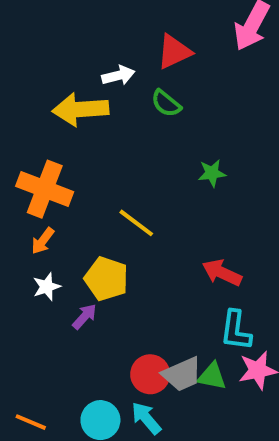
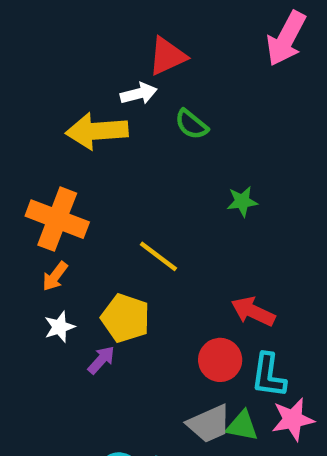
red triangle: (174, 52) -> (167, 56), moved
red circle: (150, 374) -> (220, 360), moved

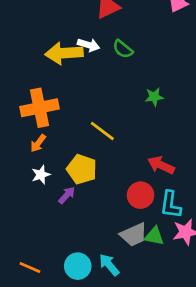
white arrow: (139, 94) -> (89, 45), moved, turned 30
orange cross: (57, 219) -> (39, 108), turned -33

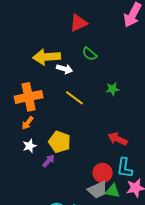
white arrow: (89, 45) -> (65, 69), moved
yellow line: (102, 131) -> (75, 98), moved
red circle: (141, 195) -> (103, 173), moved

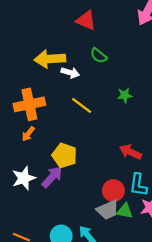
red triangle: (79, 23) -> (86, 20), turned 48
white star: (30, 146) -> (24, 178), moved, size x1.5
purple arrow: (49, 161) -> (52, 177), size x1.5

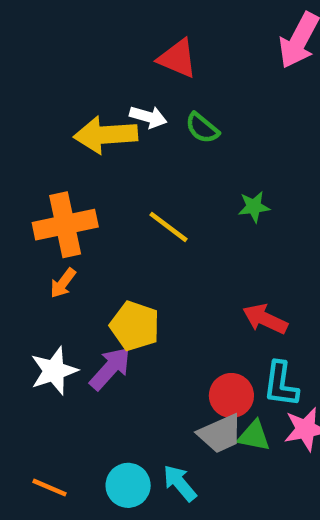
white arrow: (70, 73) -> (148, 117), moved

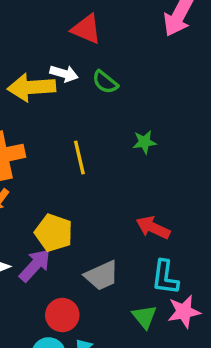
yellow line: (169, 227) -> (79, 157), turned 40
red circle: (231, 395) -> (62, 315), moved
gray trapezoid: (220, 434) -> (102, 276), moved
green triangle: (254, 436) -> (144, 317), turned 40

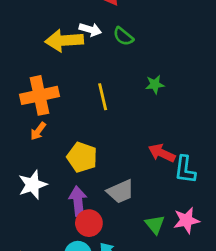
purple arrow: (35, 265) -> (78, 201), moved, turned -48
cyan L-shape: (165, 277) -> (185, 170), moved

